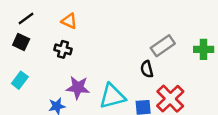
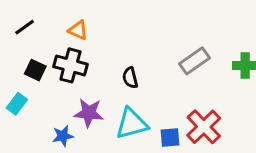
black square: (21, 42) -> (35, 70), moved
black cross: (63, 49) -> (70, 65), size x1.5
black semicircle: (147, 69) -> (130, 78), moved

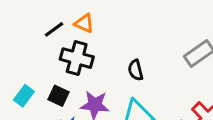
black line: (25, 27) -> (54, 29), moved
black square: (35, 70) -> (59, 96), moved

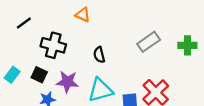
orange triangle: (84, 23) -> (83, 15), moved
black line: (54, 29) -> (24, 23), moved

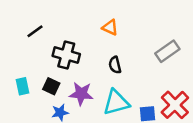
orange triangle: (83, 15) -> (110, 27), moved
cyan rectangle: (12, 75) -> (22, 86), turned -49

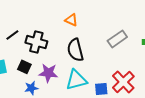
black line: (35, 31) -> (12, 35), moved
black semicircle: (115, 65) -> (75, 50), size x1.6

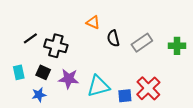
black semicircle: (75, 50) -> (113, 38), moved, size x0.7
blue star: (31, 88) -> (39, 95), moved

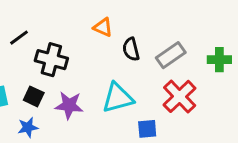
black line: (30, 38) -> (19, 38), moved
cyan triangle: (98, 86) -> (118, 98), moved
red cross: (148, 88) -> (180, 96), moved

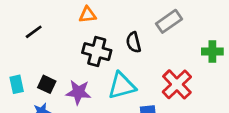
orange triangle: (103, 27) -> (88, 15), moved, turned -30
gray rectangle: (171, 55) -> (169, 21), moved
black cross: (51, 60) -> (97, 52), moved

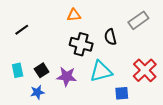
black line: (34, 32) -> (22, 30), moved
black square: (47, 84) -> (42, 70), turned 32

